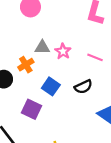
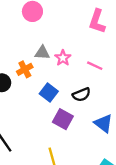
purple square: (32, 109) -> (63, 119), moved

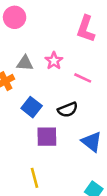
pink star: (63, 58) -> (54, 61), moved
purple square: (63, 119) -> (47, 137), turned -30

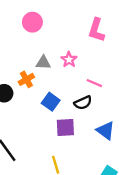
pink line: (83, 78) -> (94, 83), moved

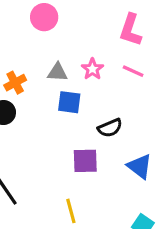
orange cross: (26, 79) -> (15, 83), moved
pink line: (94, 83) -> (133, 71), moved
blue square: (51, 102) -> (69, 102), moved, turned -30

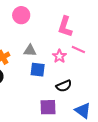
pink L-shape: (131, 30) -> (65, 27), moved
pink star: (92, 69) -> (59, 56), moved

